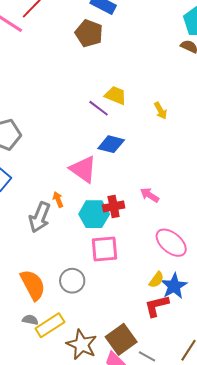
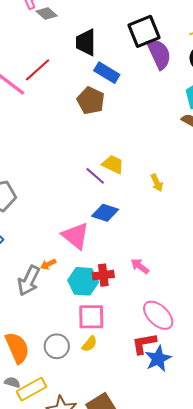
orange arrow: (58, 199) -> (48, 264), turned -98
yellow semicircle: (156, 280) -> (89, 344), moved
red L-shape: (157, 306) -> (144, 344), moved

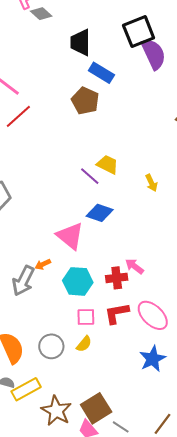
red line: (38, 70) -> (18, 116), moved
red cross: (103, 275) -> (117, 278), moved
pink square: (91, 317) -> (86, 317), size x0.7
red L-shape: (144, 344) -> (117, 313), moved

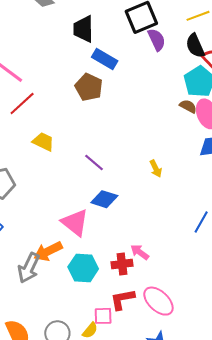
purple semicircle: (154, 54) -> (157, 40), size x0.7
yellow trapezoid: (108, 165) -> (43, 142), moved
orange arrow: (43, 264) -> (48, 251), size x1.8
pink square: (86, 317) -> (103, 316), moved

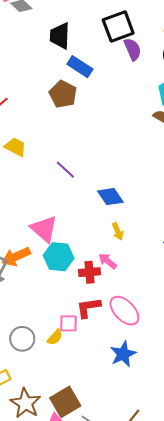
yellow arrow: (156, 169) -> (118, 231), moved
blue diamond: (104, 199) -> (110, 197), moved, turned 36
cyan hexagon: (83, 268) -> (59, 257), moved

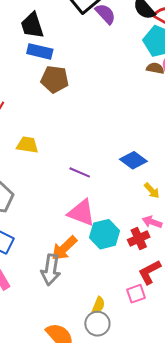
blue rectangle: (80, 67) -> (40, 51), moved
purple line: (65, 170) -> (80, 172), moved
yellow semicircle: (55, 337) -> (98, 305), moved

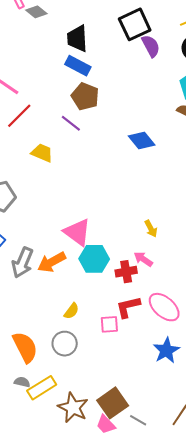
blue diamond: (133, 160) -> (142, 140), moved
purple line: (80, 172) -> (71, 123), moved
gray arrow: (51, 270) -> (22, 263), moved
yellow semicircle: (98, 305) -> (71, 311), moved

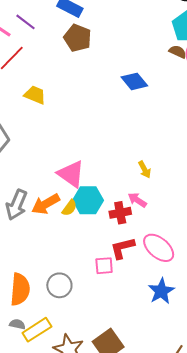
purple line: (71, 123) -> (26, 22), moved
yellow semicircle: (71, 311) -> (69, 208), moved
orange semicircle: (25, 347) -> (20, 289), turned 32

